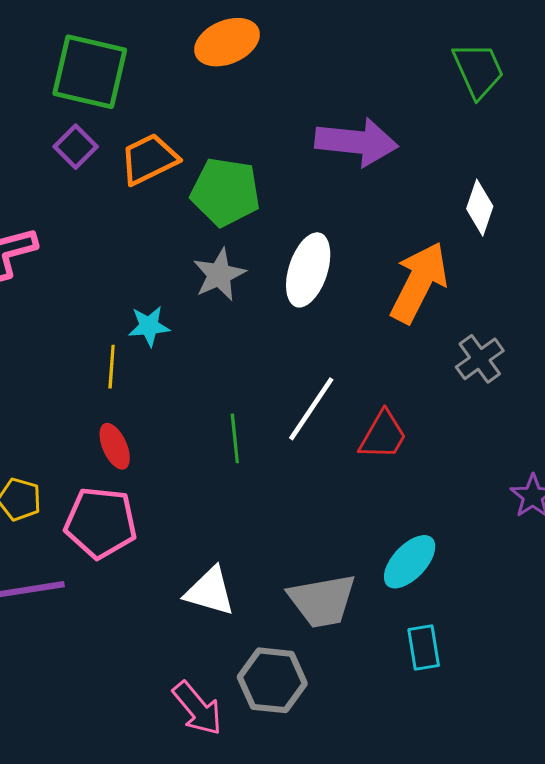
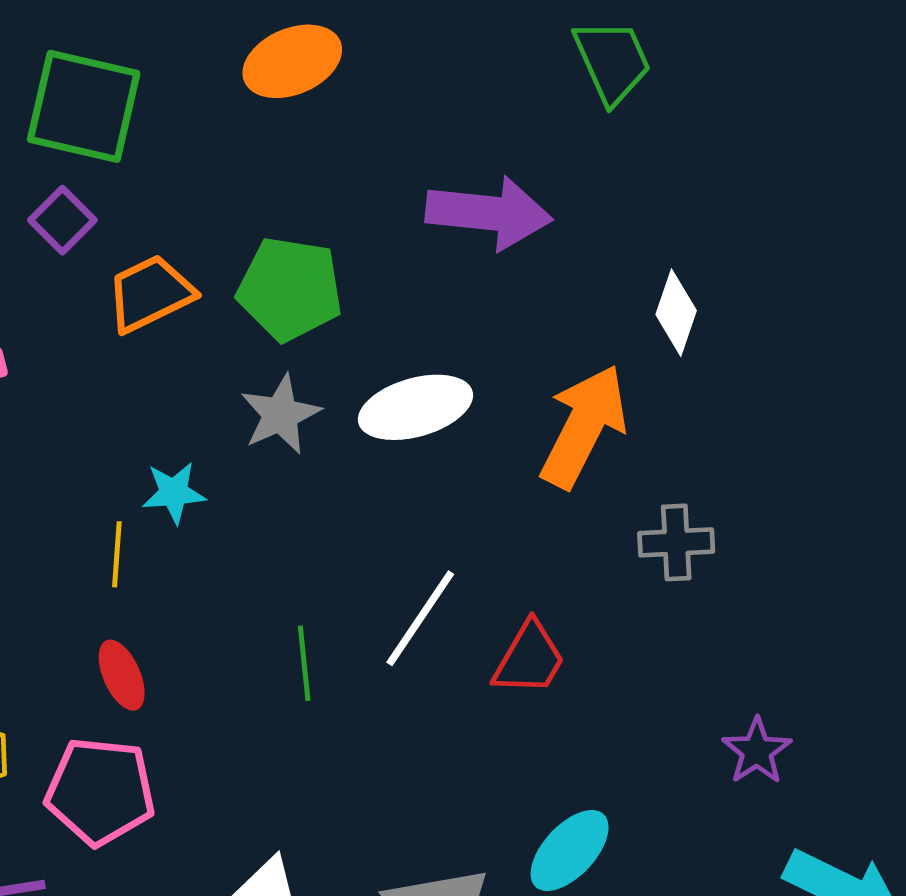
green trapezoid: (478, 70) -> (612, 61), moved
orange trapezoid: (149, 159) -> (150, 294), moved
white ellipse: (308, 270) -> (416, 407), turned 56
gray cross: (480, 359) -> (676, 542), turned 33

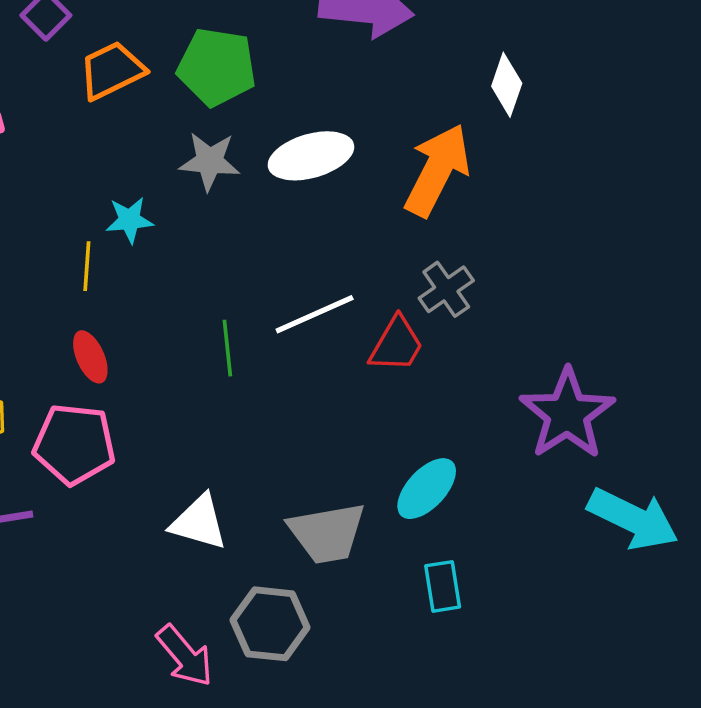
gray star: (280, 414) -> (210, 161), turned 30
gray cross: (676, 542) -> (446, 289), moved, turned -32
white line: (420, 618) -> (315, 314), turned 32
purple star: (757, 751) -> (567, 414), size x1.8

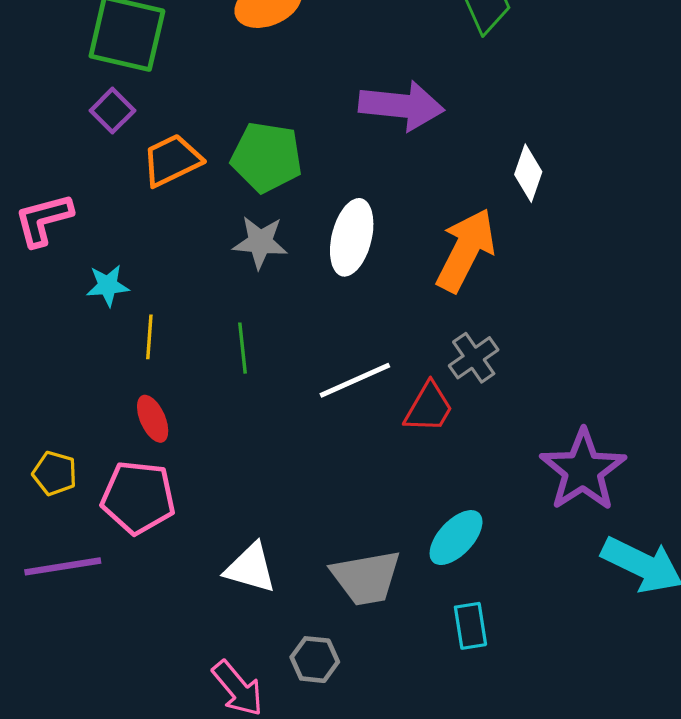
white ellipse: (311, 156) -> (352, 237), turned -60
cyan star: (130, 220) -> (108, 286), moved
green line: (227, 348) -> (243, 348), moved
gray hexagon: (270, 624) -> (315, 660), size x0.7

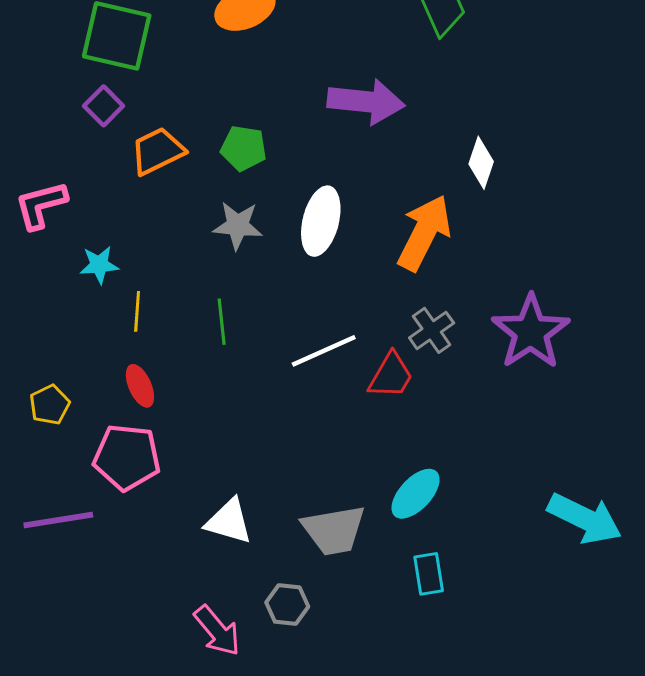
green pentagon: (267, 157) -> (243, 148), size x0.7
purple star: (583, 470) -> (531, 332), moved
yellow pentagon: (55, 473) -> (50, 405), moved, turned 30

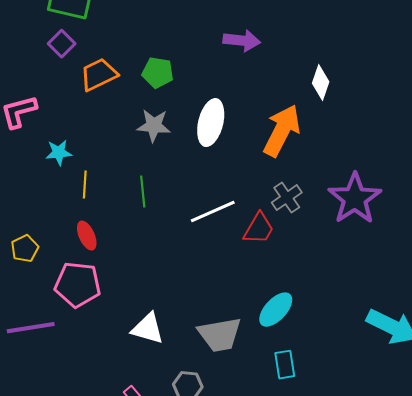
purple arrow: (366, 102) -> (242, 41), size x0.7

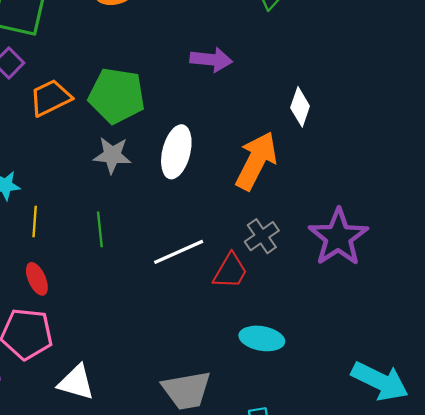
green pentagon: (158, 73) -> (117, 96), size x1.6
cyan ellipse: (276, 310) -> (262, 338), moved, turned 57
white triangle: (148, 329) -> (76, 382), moved

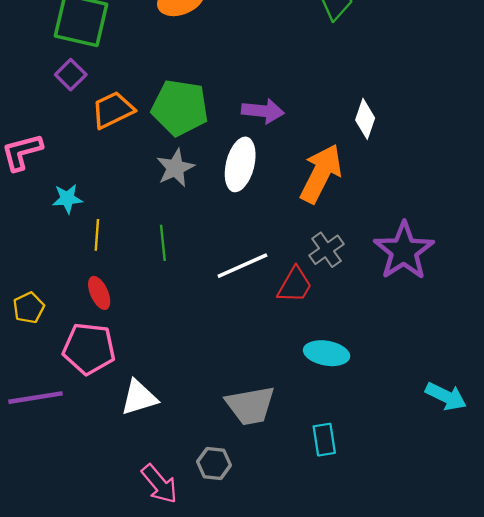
purple arrow: (211, 60) -> (263, 111), moved
gray star: (112, 155) -> (175, 168), turned -30
cyan arrow: (380, 381) -> (446, 396), size x0.7
white triangle: (76, 382) -> (139, 398), turned -33

